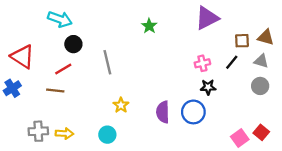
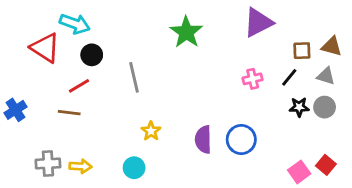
green star: (149, 26) -> (186, 32), size x1.6
red triangle: (22, 57) -> (45, 48), moved
black star: (208, 87) -> (299, 107), moved

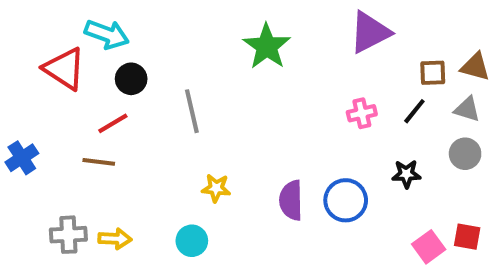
black star: (299, 107) -> (406, 174), moved
yellow star: (151, 131) -> (216, 188), turned -30
red square: (326, 165) -> (467, 237), turned -30

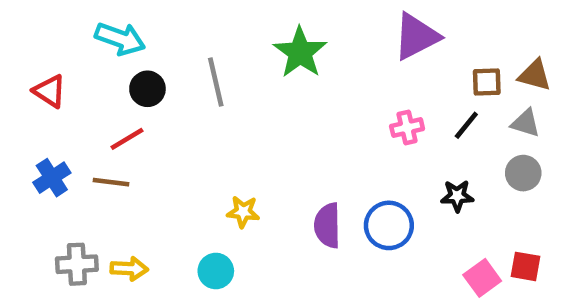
red triangle: (64, 69) -> (50, 91), moved, size x0.7
gray line: (192, 111) -> (216, 82), moved
blue cross: (22, 158) -> (52, 178), moved

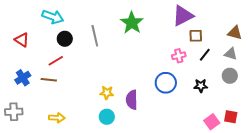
brown square: (487, 82) -> (196, 36), moved
purple semicircle: (327, 225) -> (132, 100), moved
blue circle: (389, 225) -> (166, 83), moved
gray cross: (77, 264) -> (14, 112), moved
cyan circle: (216, 271) -> (107, 117), moved

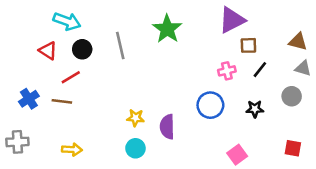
red triangle: (22, 40) -> (48, 51), moved
gray triangle: (231, 54) -> (303, 68), moved
pink square: (212, 122) -> (237, 155), moved

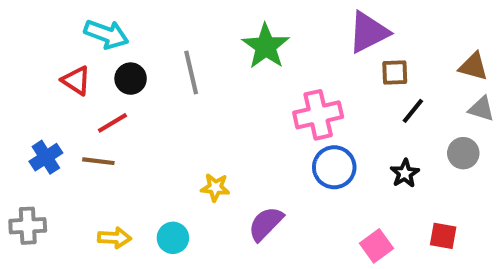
pink cross: (227, 71) -> (318, 115), moved, size x1.6
black star: (255, 109) -> (405, 173), turned -30
purple semicircle: (167, 127) -> (266, 224), moved, turned 45
cyan circle: (135, 148) -> (173, 238), moved
red square: (293, 148) -> (443, 236), moved

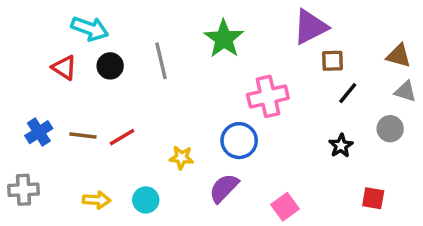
red line: (112, 123) -> (122, 137), moved
blue circle: (334, 167) -> (239, 141), moved
pink square: (377, 246) -> (285, 207), moved

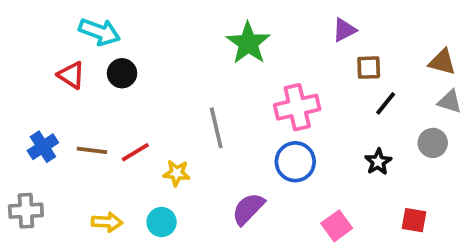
purple triangle: (310, 27) -> (344, 30), size x0.6
gray line: (161, 61) -> (216, 128), moved
blue circle: (239, 141) -> (295, 162), moved
yellow star: (181, 158) -> (177, 173), moved
pink square: (285, 207) -> (337, 226), moved

